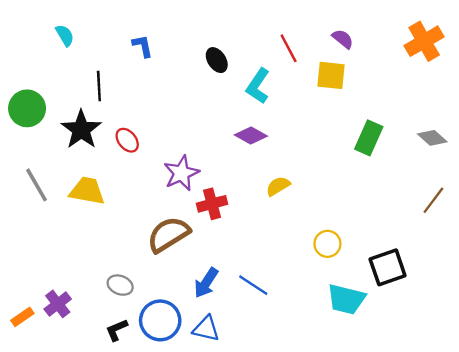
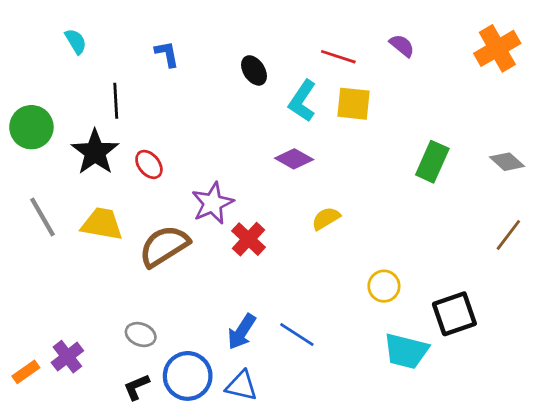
red line: (289, 48) -> (338, 57), turned -44
yellow square: (331, 75) -> (354, 104), moved
red cross: (212, 204) -> (248, 239), turned -32
brown semicircle: (168, 234) -> (164, 246), moved

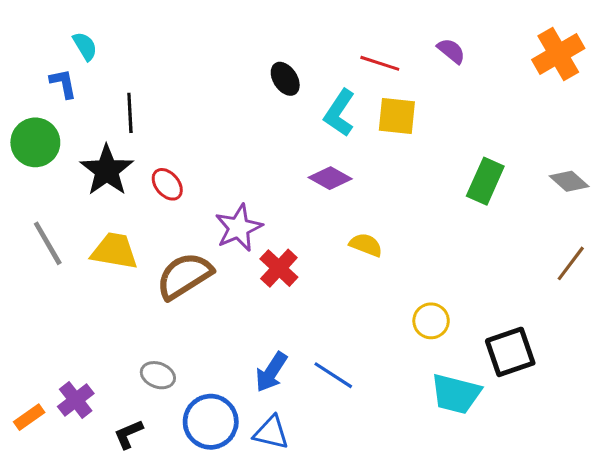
blue L-shape: (167, 54) -> (63, 83), moved
yellow semicircle: (326, 218) -> (366, 245), turned 52
black L-shape: (136, 387) -> (128, 434), moved

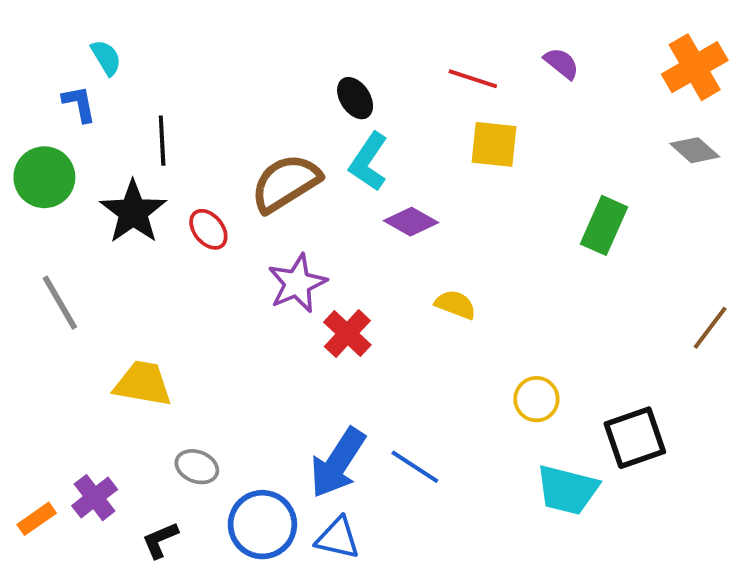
cyan L-shape: (339, 113) -> (369, 162), moved
gray diamond: (569, 181) -> (695, 150), moved
yellow trapezoid: (114, 251) -> (143, 384), moved
brown semicircle: (184, 276) -> (286, 183), moved
blue arrow: (271, 372) -> (338, 463), size x1.4

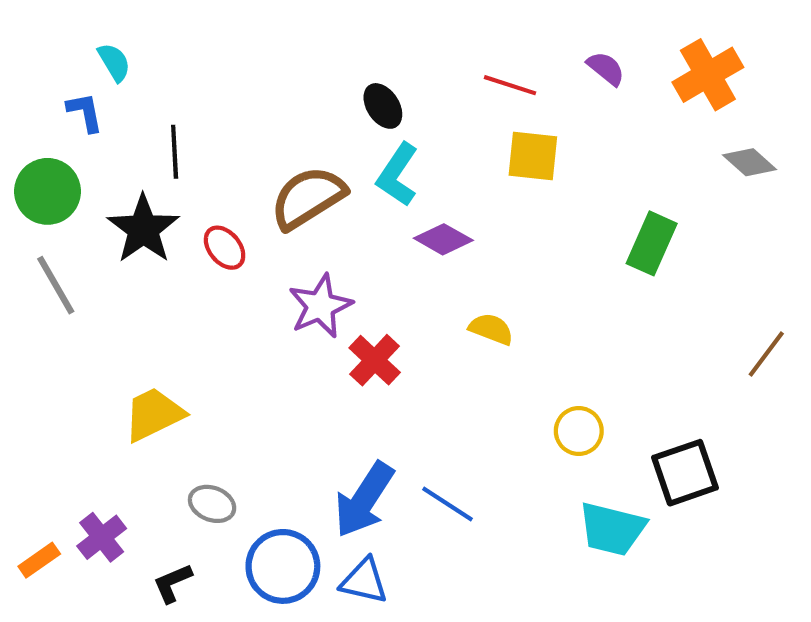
orange cross: (695, 67) -> (708, 75), moved
gray line: (60, 303) -> (56, 285), moved
yellow trapezoid: (143, 384) -> (154, 414), turned -36

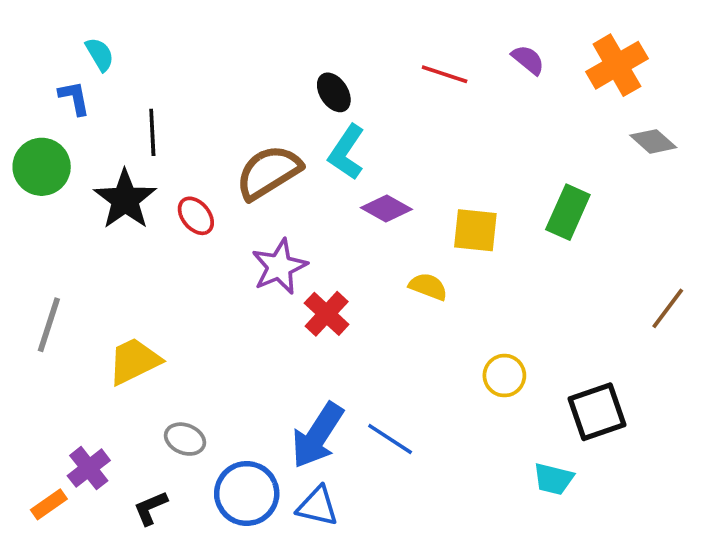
yellow square: (533, 156) -> (475, 230), moved
gray line: (56, 285) -> (49, 325), moved, turned 48
cyan trapezoid: (612, 529) -> (553, 479), moved, size x0.7
orange rectangle: (39, 560) -> (49, 504), moved

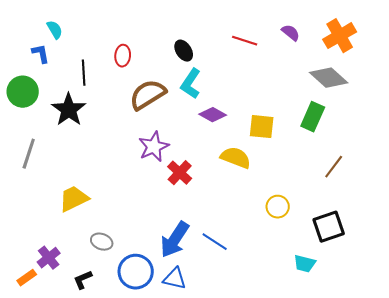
gray diamond: (653, 141) -> (329, 78), moved, size x1.5
red ellipse: (196, 216) -> (123, 56), moved, turned 45
yellow semicircle: (428, 287) -> (236, 158), size x1.4
brown line: (668, 308) -> (334, 167), moved
gray line: (49, 325) -> (29, 154), moved

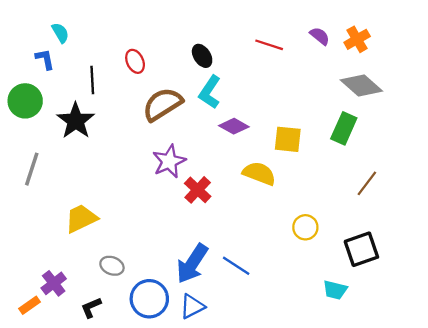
orange cross: (340, 36) -> (357, 39), moved, size x0.7
red ellipse: (123, 56) -> (135, 61), turned -30
blue triangle: (175, 279) -> (192, 306), turned -40

